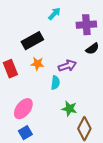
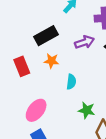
purple arrow: (67, 66) -> (84, 42), moved

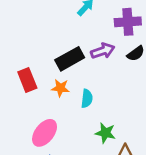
black rectangle: (46, 36) -> (70, 59), moved
orange star: (51, 61) -> (60, 88), moved

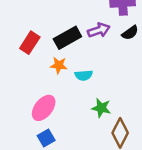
red rectangle: (27, 80) -> (30, 43), moved, turned 55
cyan semicircle: (87, 99) -> (84, 75), turned 78

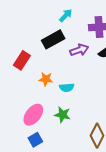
black rectangle: (67, 38) -> (53, 39), moved
green star: (101, 108) -> (63, 115), moved

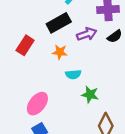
orange star: (46, 79) -> (60, 52), moved
green star: (63, 115) -> (90, 95), moved

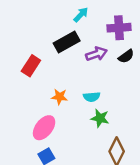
orange star: (60, 52) -> (60, 97), moved
cyan semicircle: (73, 74) -> (92, 97), moved

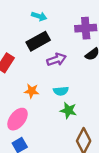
cyan arrow: (81, 15) -> (39, 16), moved, turned 64
purple arrow: (96, 54) -> (56, 60), moved

